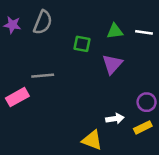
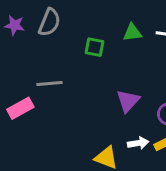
purple triangle: (112, 64) -> (128, 101), moved
white arrow: (115, 119) -> (138, 143), moved

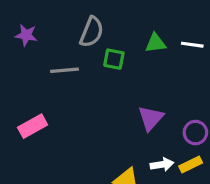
gray semicircle: (49, 22) -> (92, 32), moved
gray line: (49, 83) -> (64, 70), moved

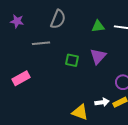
green square: (114, 59) -> (72, 60), moved
purple triangle: (151, 118) -> (98, 56), moved

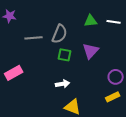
gray semicircle: (58, 19) -> (60, 34), moved
white arrow: (102, 102) -> (63, 84), moved

